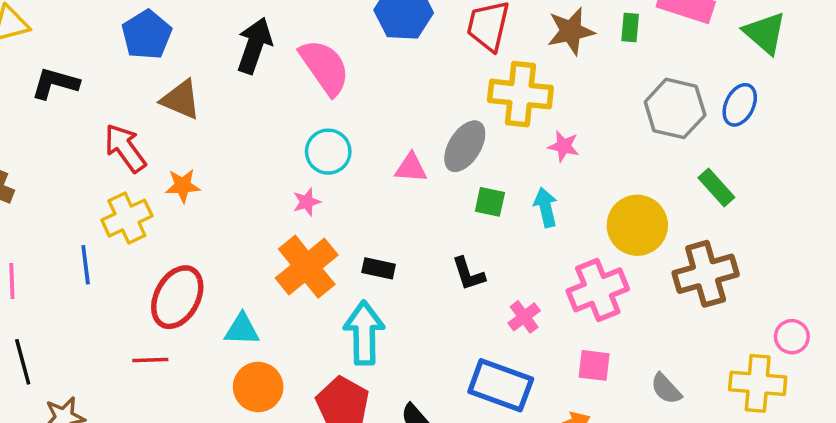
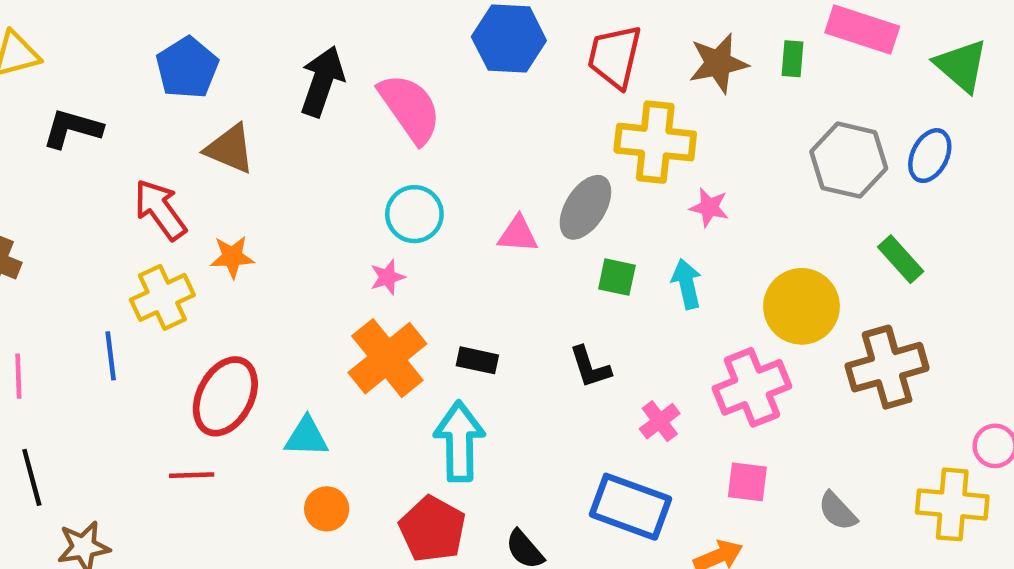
orange circle: (258, 387) -> (327, 509), size x0.7

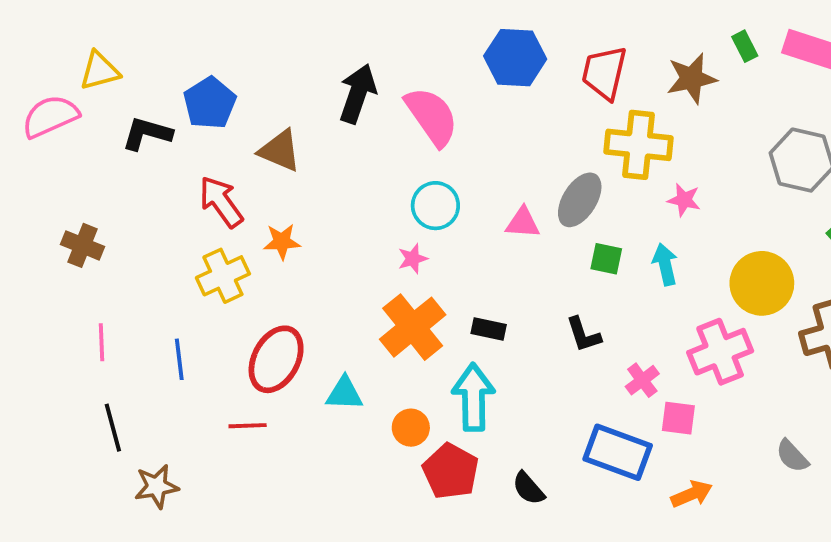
green rectangle: (792, 59) -> (745, 46), moved, turned -32
blue pentagon: (187, 68) -> (210, 103), moved
blue line: (111, 356) -> (179, 359), moved
pink square: (747, 482) -> (678, 418), moved
orange circle: (327, 509) -> (411, 428), moved

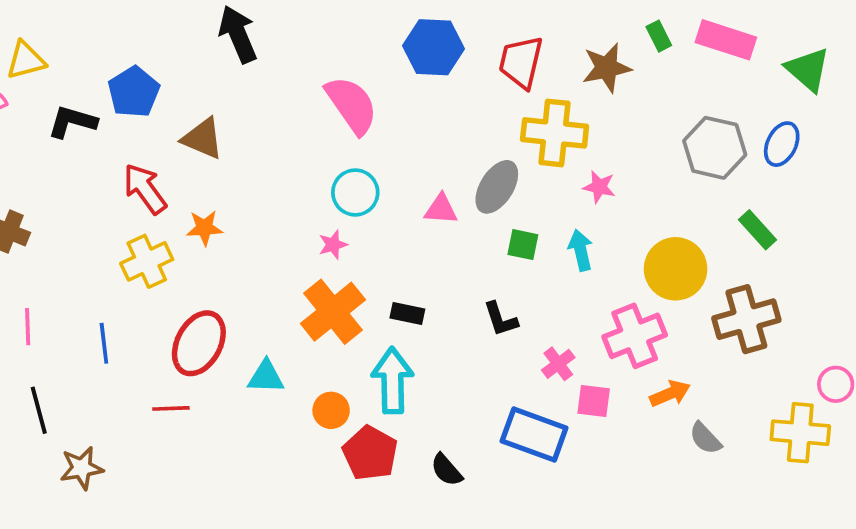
black arrow: (358, 94) -> (238, 34), moved, turned -42
orange arrow: (692, 494) -> (670, 394), moved

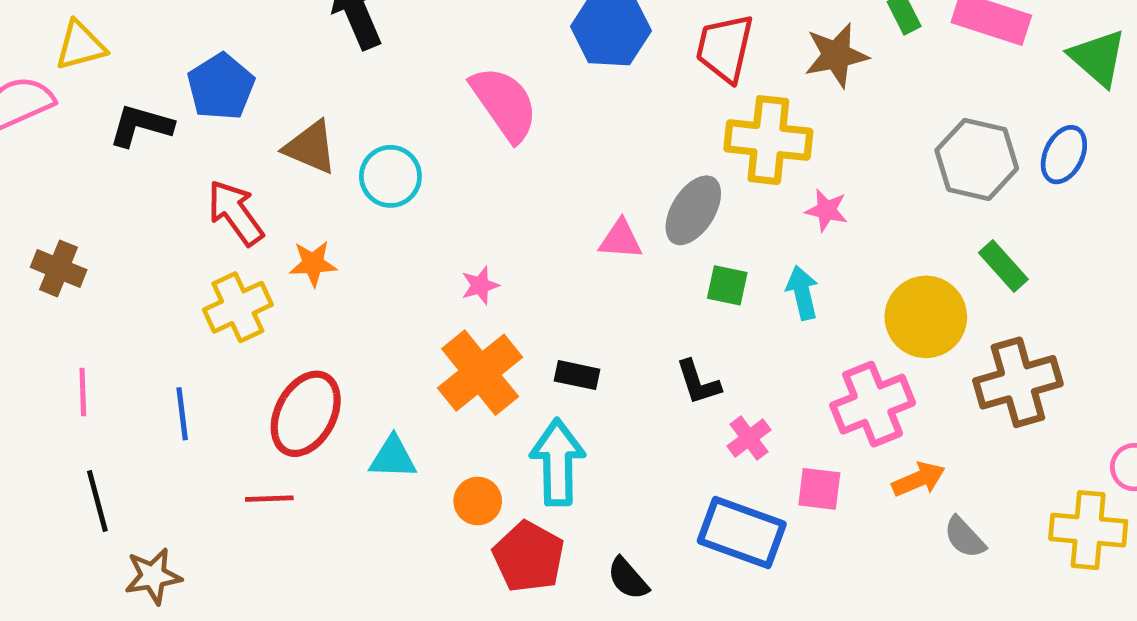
cyan circle: (355, 192) -> (390, 176), moved
green rectangle: (757, 230) -> (1003, 266), moved
pink cross: (558, 364) -> (749, 438), moved

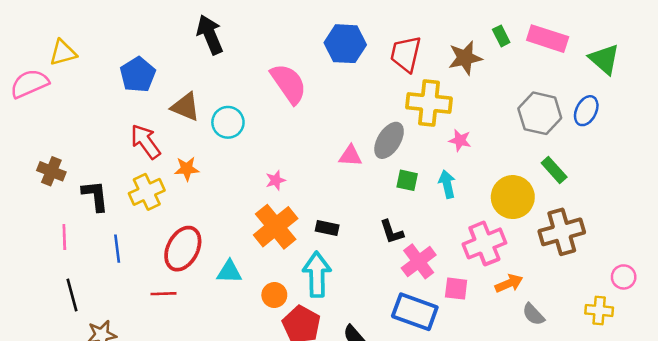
black L-shape: (141, 126) -> (95, 196), moved, turned 68
pink cross: (749, 438) -> (419, 261), size x1.5
yellow cross: (1088, 530) -> (599, 310), size x0.7

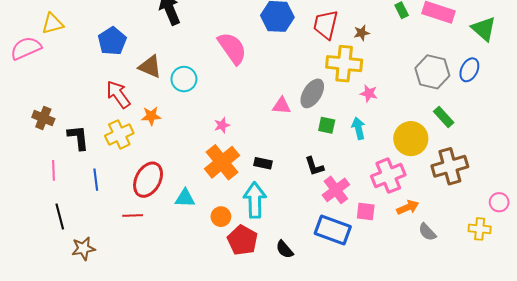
brown star: (465, 58) -> (362, 33), moved, size x0.6

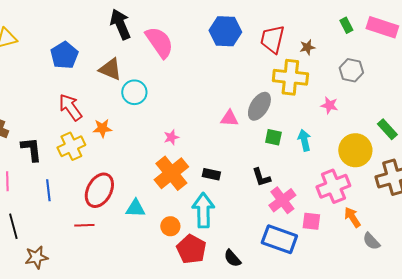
pink semicircle: (232, 48) -> (159, 42), moved
brown triangle: (150, 67) -> (110, 69), moved
gray hexagon: (432, 72) -> (351, 70), moved, size x0.7
pink star: (369, 93) -> (329, 105), moved
orange arrow: (408, 207) -> (352, 217), turned -100

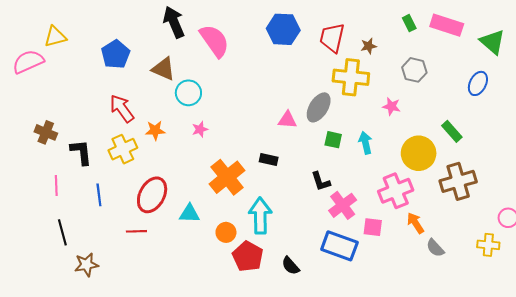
pink star: (171, 137) -> (200, 129), moved
black rectangle: (211, 174) -> (269, 159), moved

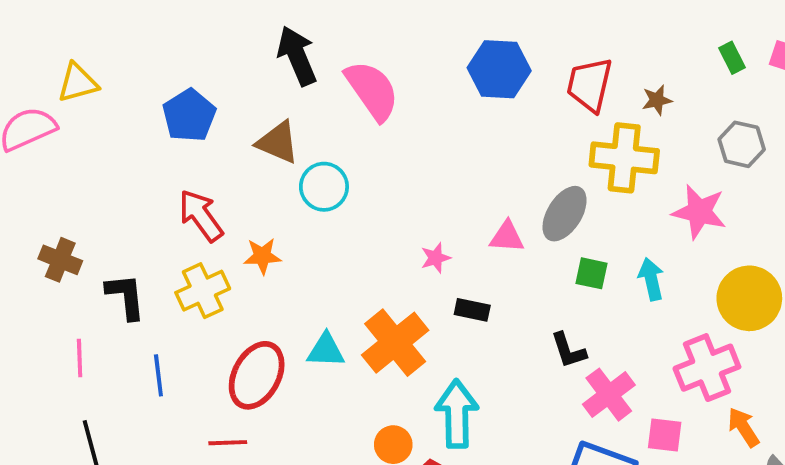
pink star: (391, 106) -> (699, 212), size x1.6
pink star: (200, 129) -> (436, 258), moved
cyan triangle: (189, 214) -> (326, 350), moved

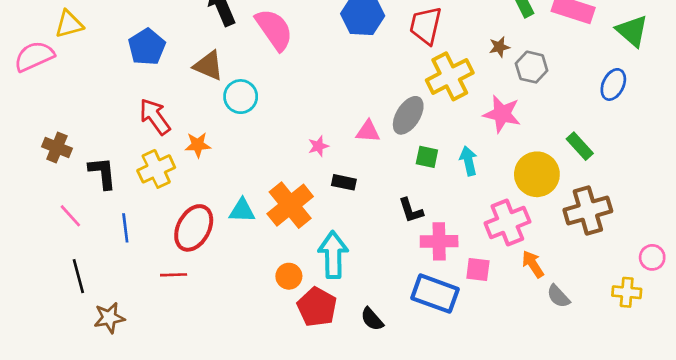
brown star: (657, 100) -> (499, 47), moved
yellow cross: (624, 158) -> (450, 76), turned -33
pink line: (80, 358) -> (70, 216), turned -40
pink cross: (609, 395) -> (439, 241), turned 36

